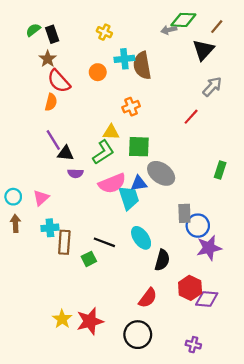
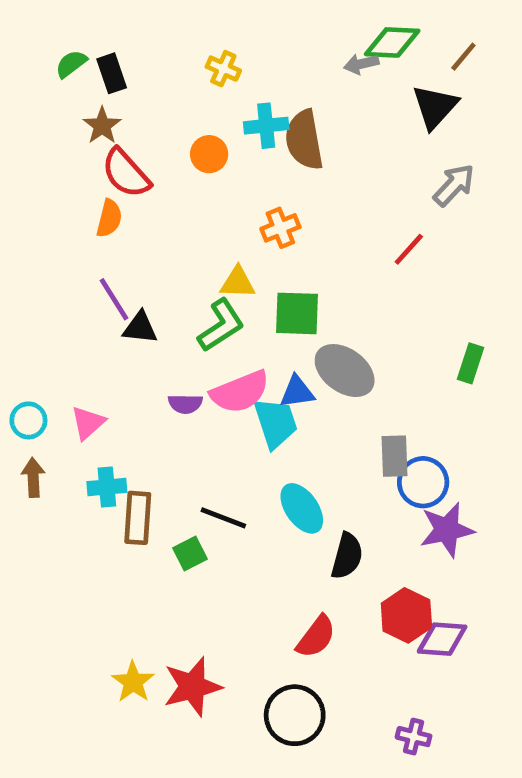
purple semicircle: (75, 173) -> (185, 404), moved

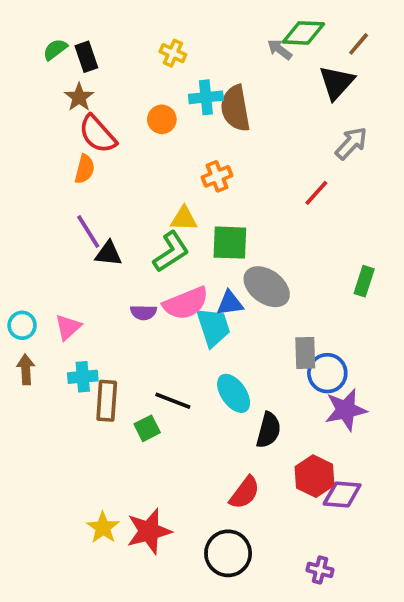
gray arrow: (361, 64) -> (280, 49), turned 50

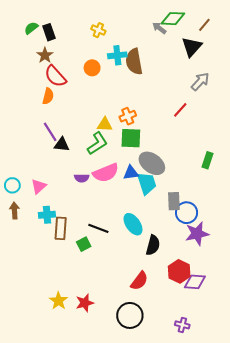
orange cross: (217, 176) -> (128, 116), moved
cyan trapezoid: (213, 327) -> (147, 183), moved
red star: (149, 531) -> (85, 303), size x0.7

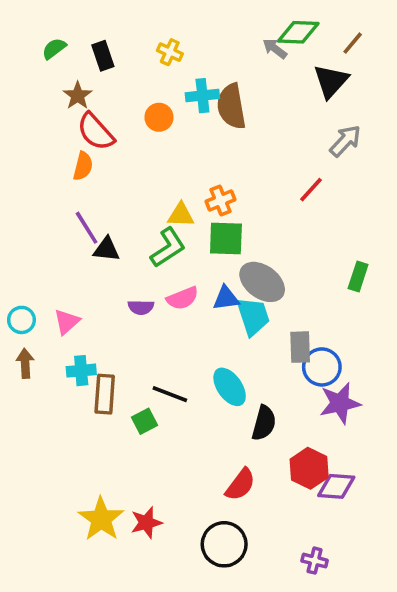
black rectangle: (49, 32) -> (103, 56), moved
pink semicircle: (106, 173) -> (183, 298), size x0.7
yellow star: (59, 301) -> (101, 519), size x1.4

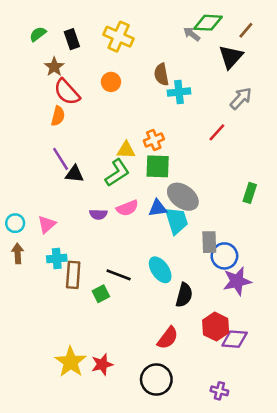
yellow cross: (170, 52) -> (119, 37), size x1.6
cyan cross: (202, 96) -> (179, 92), moved
brown semicircle: (231, 106) -> (161, 74), size x0.7

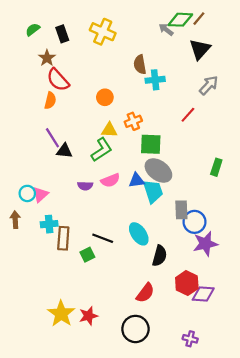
brown line: (246, 30) -> (199, 19), moved
orange circle: (111, 82) -> (105, 97), moved
green square: (158, 166) -> (151, 144), moved
cyan circle: (15, 223) -> (27, 193), moved

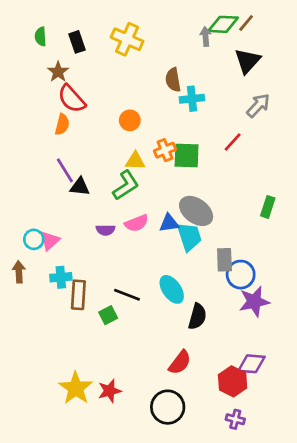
green semicircle: (33, 30) -> (41, 37), turned -56
gray arrow: (166, 30) -> (206, 37), turned 48
green square: (151, 144) -> (187, 156), moved
red hexagon: (187, 283) -> (233, 381), moved

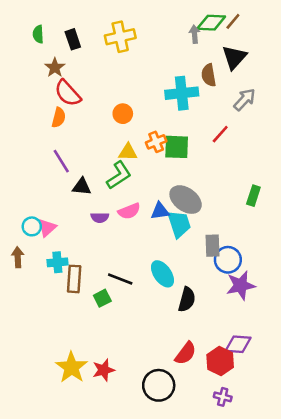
yellow cross: (127, 39) -> (120, 37), turned -36
brown semicircle: (173, 80) -> (209, 75), moved
cyan cross: (192, 99) -> (182, 93), size x1.4
black triangle: (80, 187) -> (82, 187), moved
red semicircle: (180, 362) -> (186, 353), moved

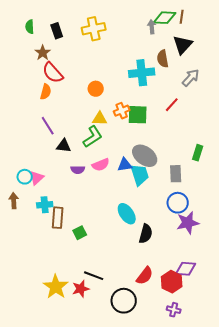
brown line: (233, 21) -> (182, 17), turned -32
gray rectangle: (212, 246) -> (176, 174), moved
black line: (120, 279) -> (94, 276), moved

